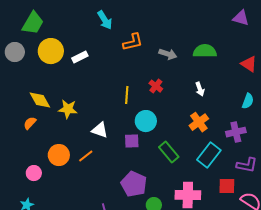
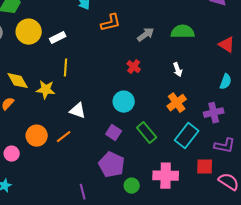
gray arrow: (168, 54) -> (146, 35), turned -54
yellow line: (127, 95) -> (66, 68), moved
purple square: (132, 141) -> (114, 133), moved, turned 35

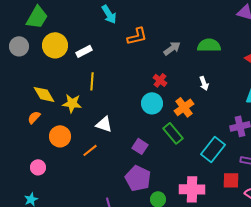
cyan circle: (124, 102) -> (152, 103), moved
orange cross: (177, 103) -> (184, 107), moved
green rectangle: (147, 133) -> (173, 133), moved
orange circle: (37, 136) -> (60, 136), moved

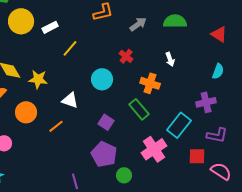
yellow line: (92, 81) -> (70, 48), moved, turned 36
cyan circle: (152, 103) -> (102, 79), moved
orange cross: (184, 107) -> (150, 83), turned -36
pink cross: (192, 189) -> (154, 149), moved, turned -35

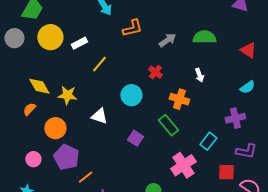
cyan semicircle: (218, 71) -> (247, 87), turned 35
cyan rectangle: (179, 125) -> (208, 141), size x0.7
orange line: (56, 126) -> (85, 177), moved
purple pentagon: (104, 154) -> (66, 157), moved

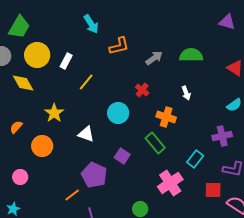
white rectangle: (79, 43) -> (66, 61), turned -35
yellow diamond: (39, 86) -> (23, 83), moved
yellow star: (67, 95) -> (54, 113), turned 30
purple pentagon: (66, 157) -> (94, 175), moved

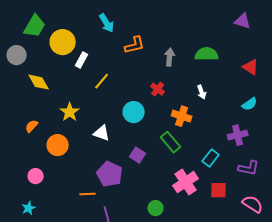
yellow circle: (37, 55) -> (63, 42), moved
gray arrow: (154, 58) -> (170, 57), turned -48
red square: (213, 190) -> (219, 190), moved
orange line: (72, 195) -> (88, 194), turned 35

